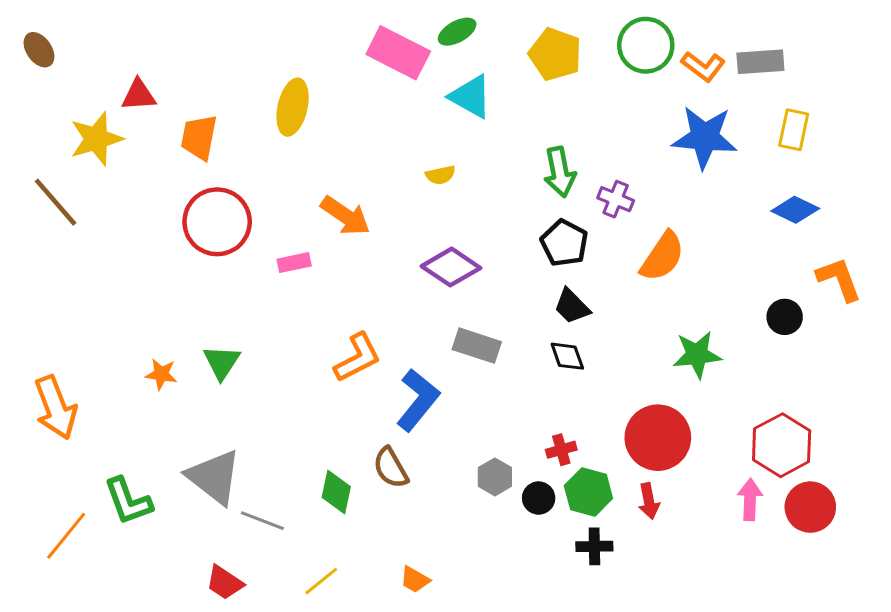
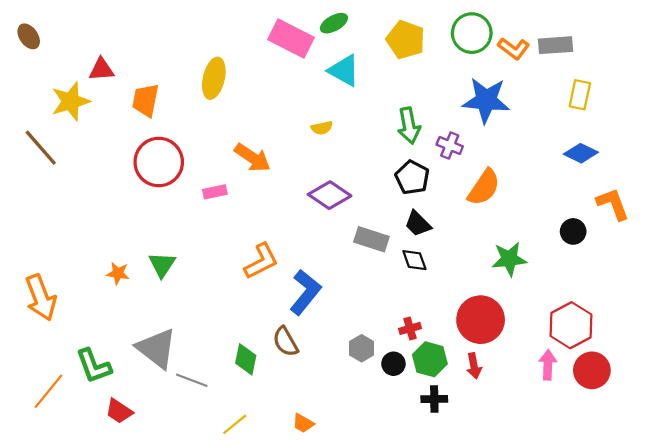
blue star: (705, 137) -> (486, 100), moved
gray rectangle: (477, 346) -> (371, 239), moved
red trapezoid: (225, 583) -> (119, 411), moved

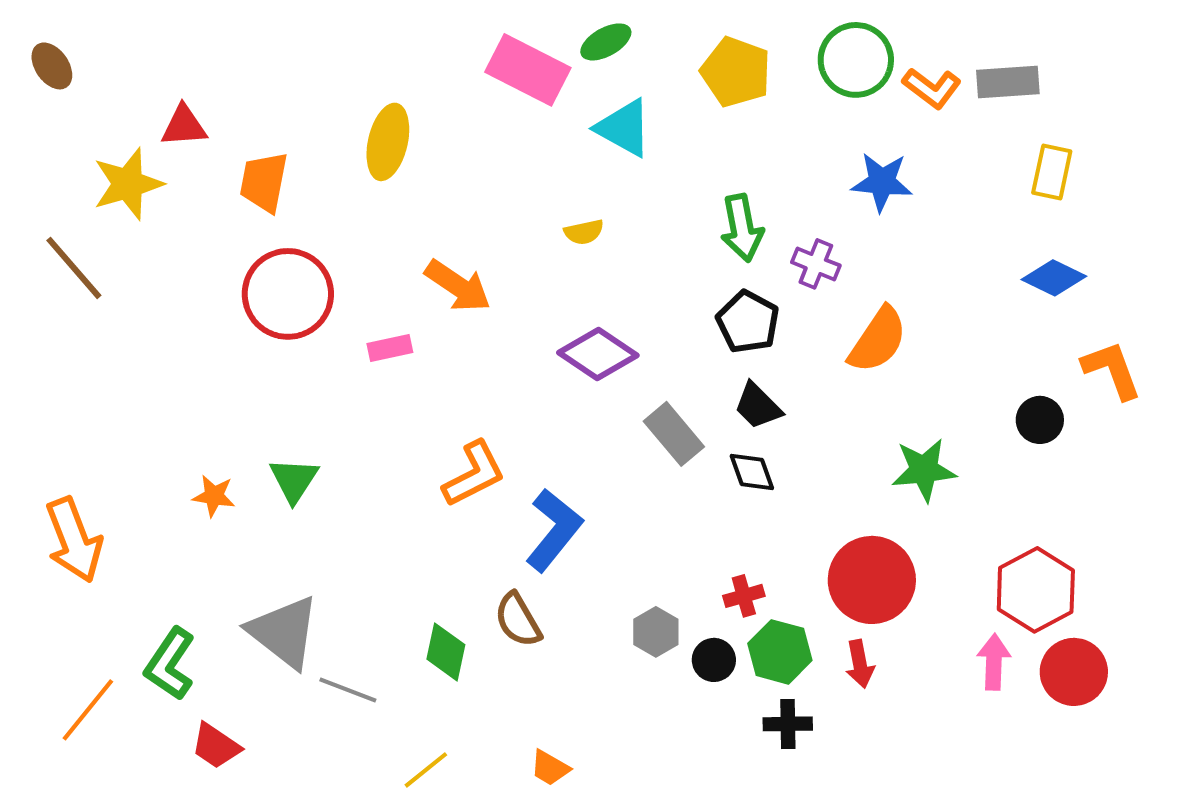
blue star: (486, 100) -> (882, 182), size x0.7
gray rectangle: (371, 239) -> (674, 434), turned 32
green L-shape: (94, 366) -> (170, 664), turned 54

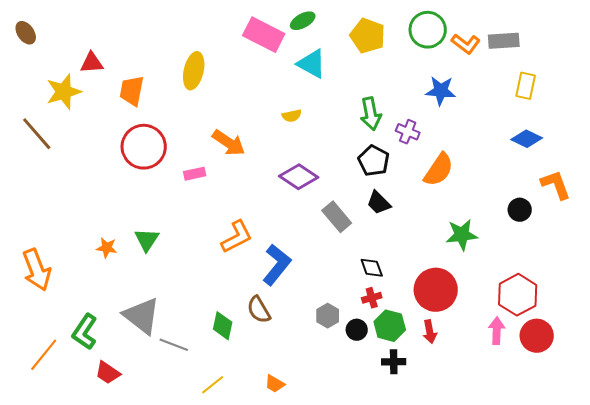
black diamond: (752, 472) -> (372, 268), moved

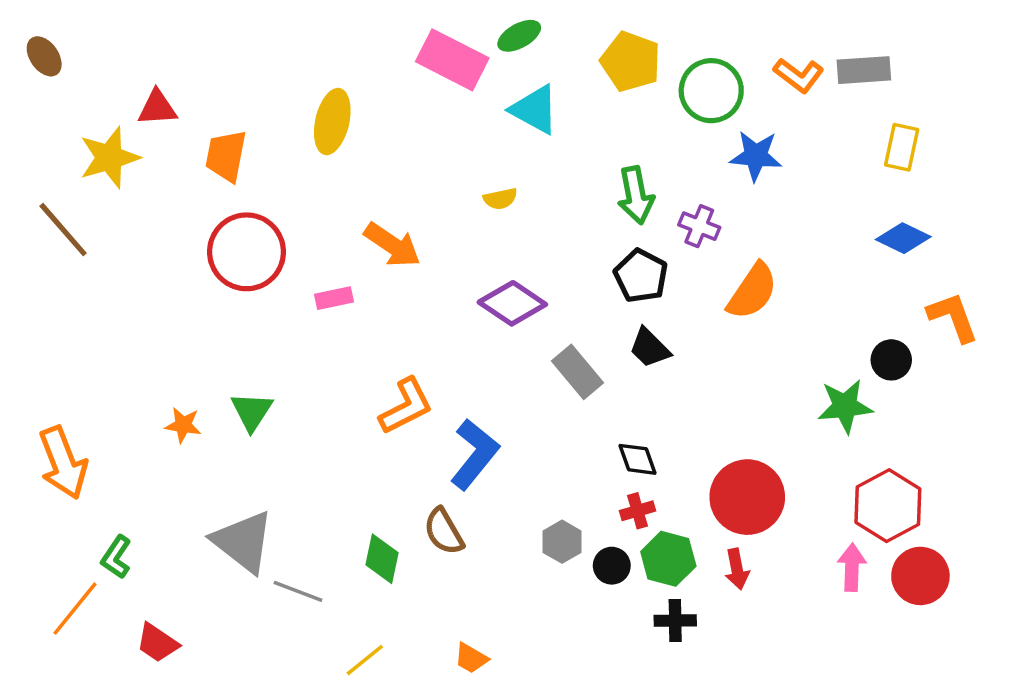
green circle: (428, 30) -> (711, 91), moved
green star: (462, 235) -> (845, 406), moved
green L-shape: (85, 332) -> (116, 557), moved, size x0.7
red trapezoid: (108, 373) -> (157, 643), moved

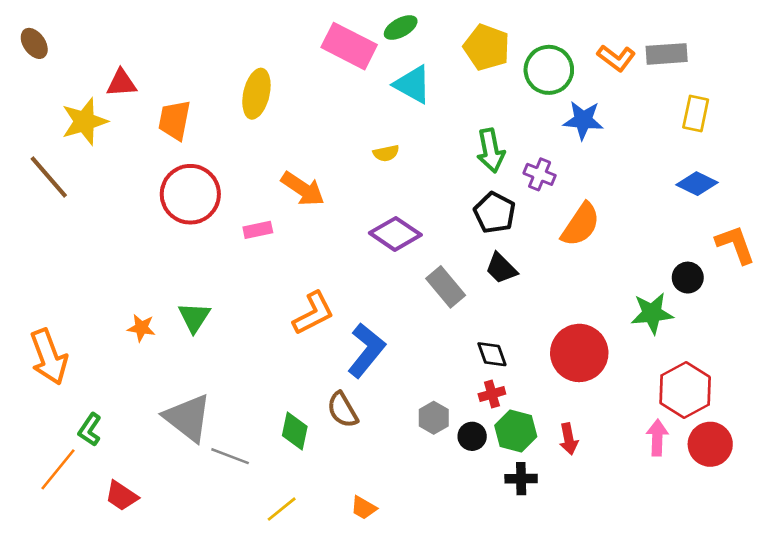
red circle: (747, 497) -> (579, 353), moved

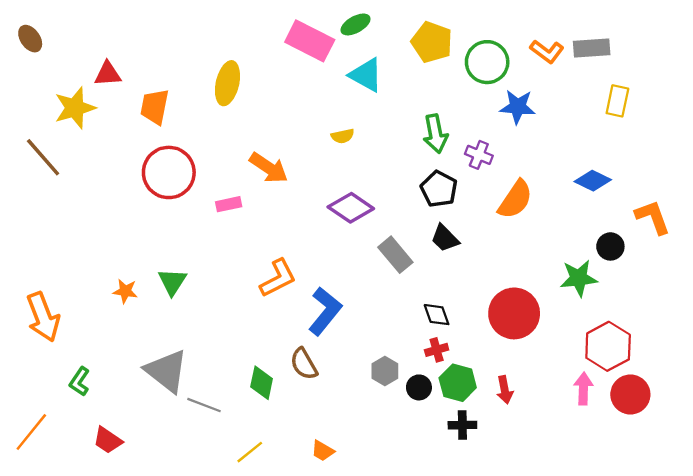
blue diamond: (697, 184) -> (593, 181), moved
orange line: (58, 469) -> (31, 432), moved

